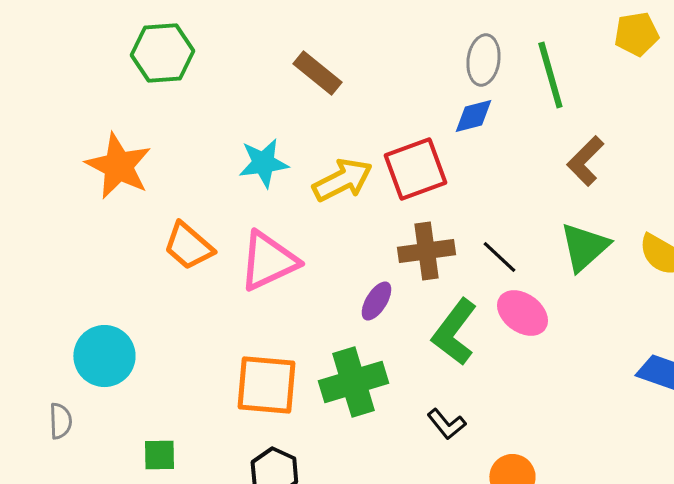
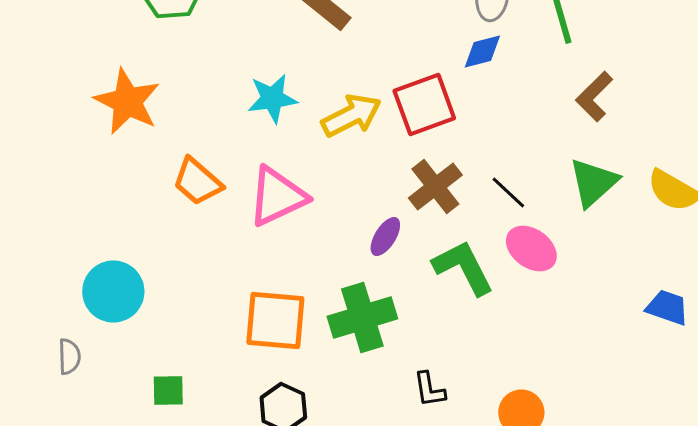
brown cross: (426, 251) -> (435, 187), turned -30
green L-shape: (454, 332) -> (463, 268), turned 116
black L-shape: (446, 424) -> (429, 390), moved, turned 30

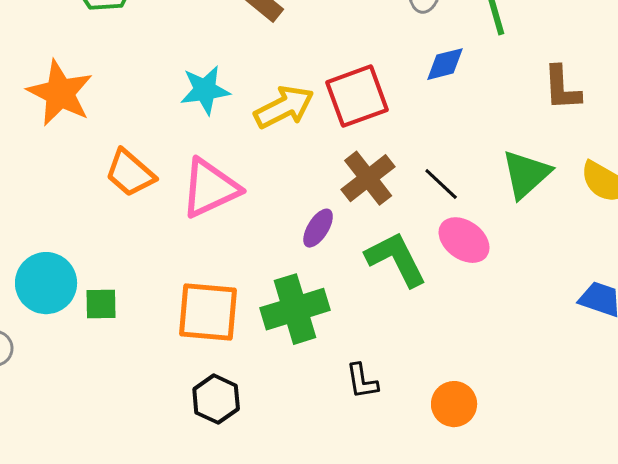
blue diamond: (482, 52) -> (445, 64), moved
brown L-shape: (594, 97) -> (562, 88), moved, turned -48
green square: (168, 391) -> (101, 304), moved

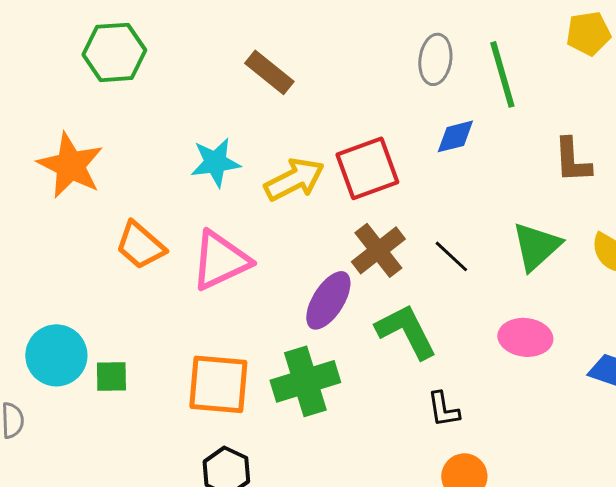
purple ellipse: (318, 228) -> (328, 300), size x1.5
pink ellipse: (464, 240) -> (525, 337), moved, turned -30
black L-shape: (362, 381) -> (443, 409), moved

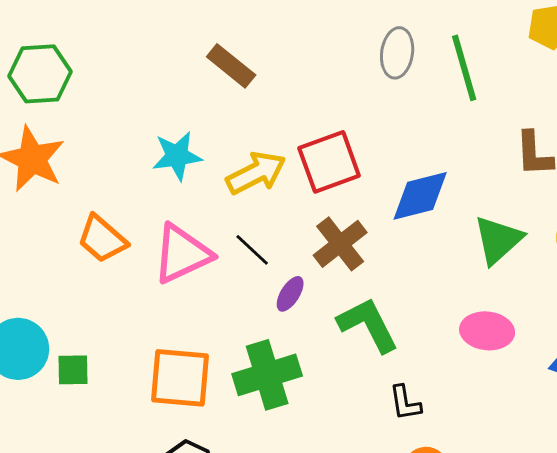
green hexagon: (114, 52) -> (40, 74), moved
blue diamond: (455, 136) -> (420, 196), moved, size x1.5
black line: (451, 256) -> (252, 250), moved
purple ellipse: (328, 300) -> (290, 294), size x0.6

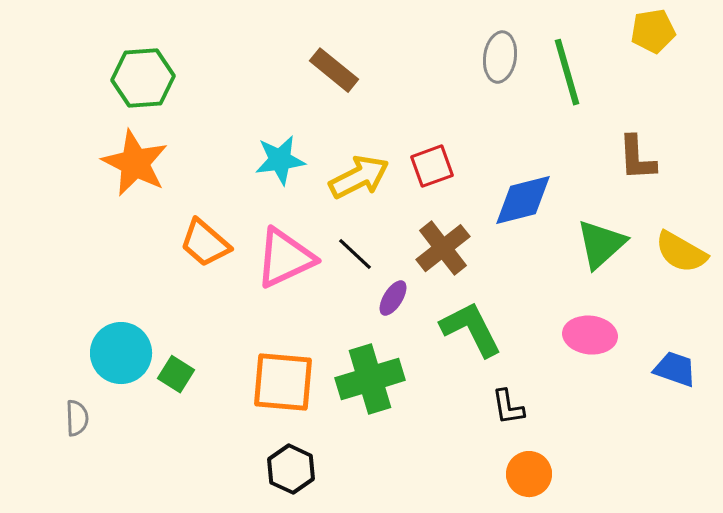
red square: (329, 162) -> (432, 166), size x0.7
green square: (73, 370) -> (176, 374), turned 33

